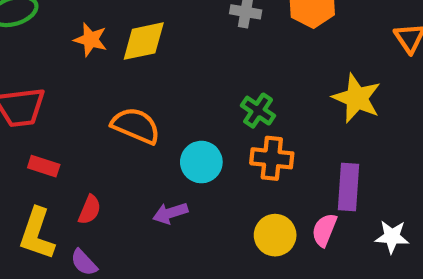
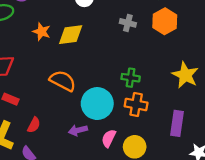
green cross: (258, 111) -> (131, 78), turned -30
cyan circle: (201, 162) -> (97, 104), size x1.4
pink semicircle: (324, 230) -> (109, 138), moved

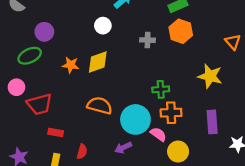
pink semicircle: (109, 138) -> (158, 134), moved, turned 112

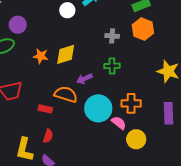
white circle: (103, 26) -> (67, 10), moved
green cross: (161, 89) -> (112, 66), moved
red rectangle: (56, 133) -> (45, 109), moved
purple arrow: (123, 148) -> (84, 79), moved

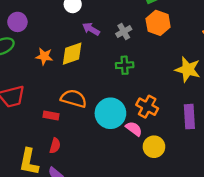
gray cross: (112, 36) -> (124, 32), turned -32
purple arrow: (84, 79) -> (91, 29), moved, turned 56
orange cross: (131, 103) -> (147, 107), turned 30

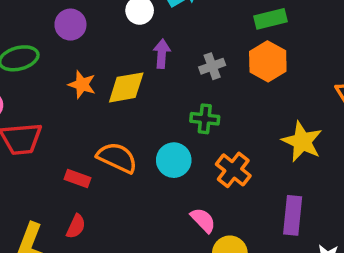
purple circle: (17, 22) -> (70, 25), moved
purple arrow: (91, 29) -> (162, 54), turned 54
orange cross: (147, 107) -> (233, 170), moved
cyan circle: (110, 113) -> (174, 160), moved, size x0.7

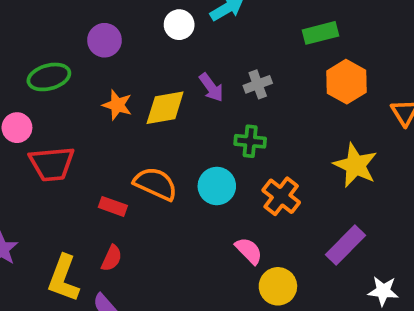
purple arrow: (162, 54) -> (211, 87), moved, turned 140
orange hexagon: (268, 61) -> (346, 82), moved
purple rectangle: (293, 215) -> (345, 245), turned 39

